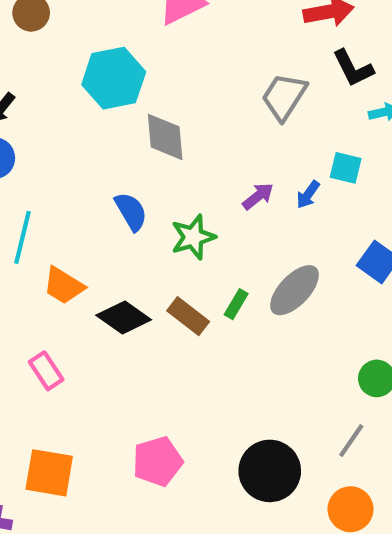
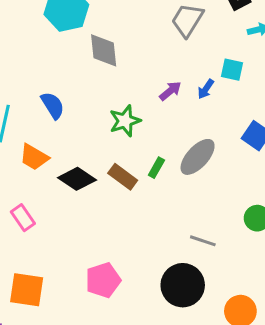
blue semicircle: (131, 212) -> (53, 105), moved
gray line: (351, 441) -> (203, 241), moved, turned 75

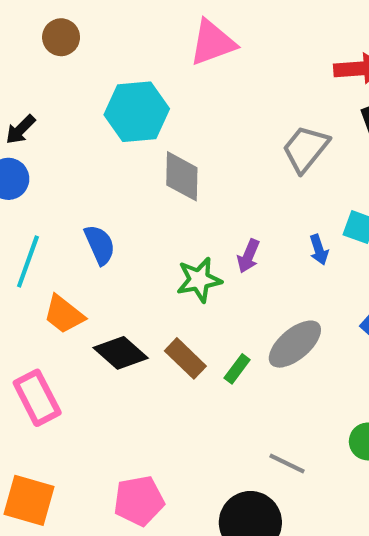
blue arrow: (206, 89) -> (319, 250), turned -60
purple arrow: (170, 91) -> (248, 256), moved, turned 145
green rectangle: (156, 168) -> (237, 369), moved
pink rectangle: (23, 218) -> (37, 398), size x1.4

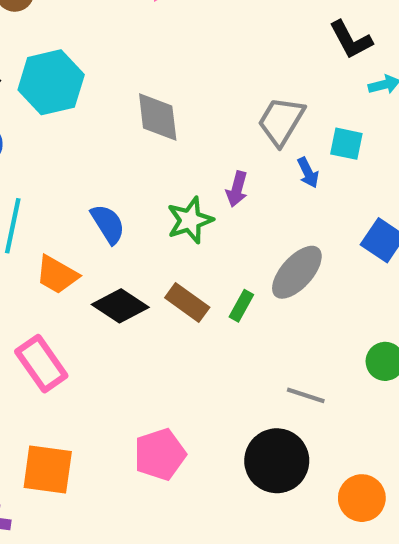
cyan hexagon: (137, 112) -> (51, 82), moved
gray trapezoid: (306, 149) -> (281, 121), moved
blue semicircle: (100, 245) -> (108, 224), moved

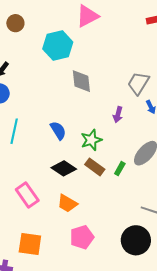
cyan hexagon: (51, 82) -> (58, 46), moved
green star: (190, 220) -> (91, 140), moved
orange trapezoid: (57, 275) -> (67, 203), moved

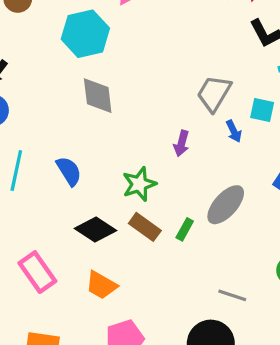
gray diamond: (81, 81) -> (98, 96), moved
blue semicircle: (58, 131) -> (69, 171), moved

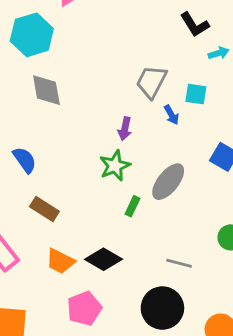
green star: (139, 184) -> (115, 166), moved
brown rectangle: (145, 227) -> (44, 209), moved
black diamond: (95, 230) -> (103, 259), moved

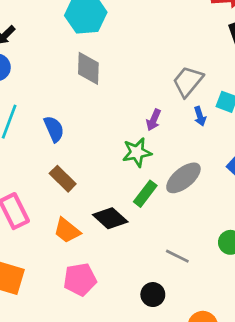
green rectangle: (133, 206) -> (145, 194), size x1.4
black diamond: (103, 259) -> (110, 218), moved
black circle: (162, 308) -> (153, 295), size x0.6

